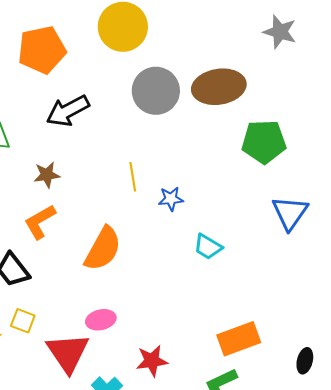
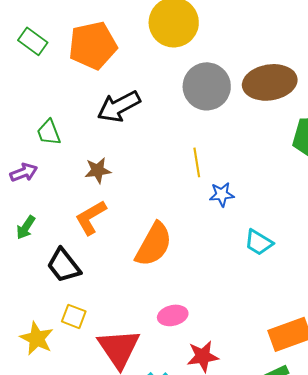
yellow line: (133, 177) -> (197, 162), moved
pink ellipse: (101, 320) -> (173, 315), moved

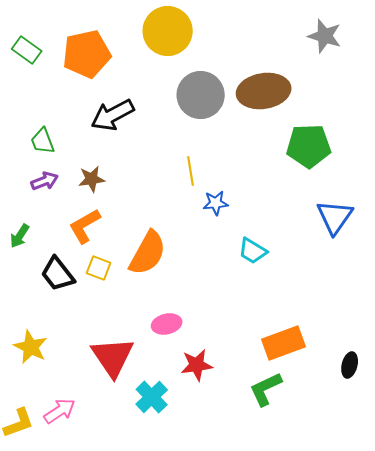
purple arrow: (24, 172) -> (45, 181), moved
yellow square: (74, 316) -> (99, 268), moved

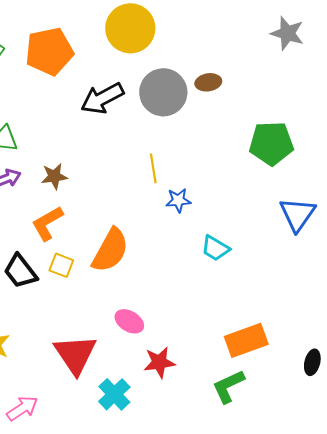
brown ellipse: (264, 91) -> (208, 82), moved, size x0.5
black arrow: (113, 115) -> (102, 98), moved
pink ellipse: (167, 324) -> (129, 321), turned 44

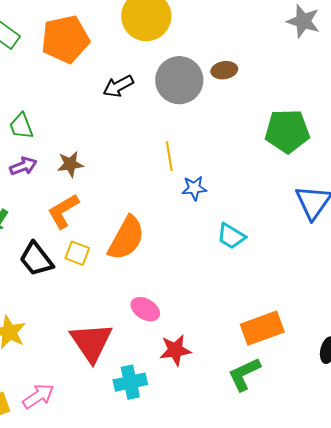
black arrow: (102, 98) -> (118, 86), size x0.7
cyan cross: (114, 394) -> (130, 382), turned 32

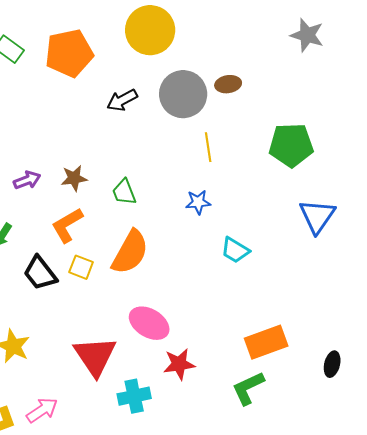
green trapezoid: (21, 126) -> (124, 192), moved
yellow line: (169, 156) -> (208, 147), moved
pink ellipse: (145, 309) -> (149, 323), size x1.4

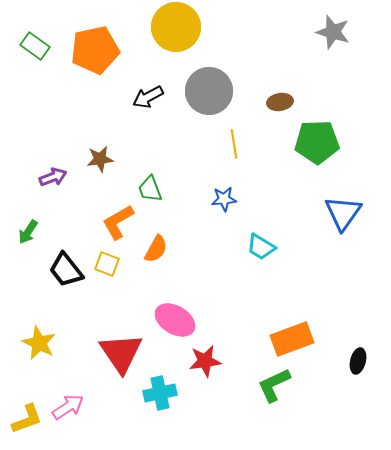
brown ellipse: (228, 84) -> (280, 102), moved
brown star: (74, 178) -> (100, 159), moved
orange L-shape: (67, 225) -> (118, 222), moved
orange semicircle: (130, 252) -> (156, 249), size x0.6

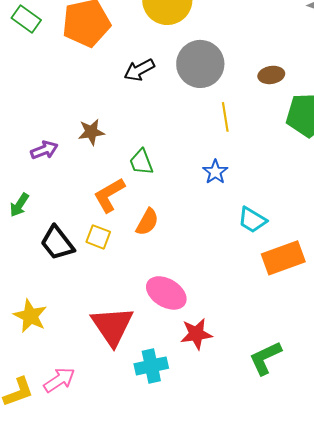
blue star: (224, 199) -> (215, 172), turned -30
orange rectangle: (292, 339) -> (283, 258), moved

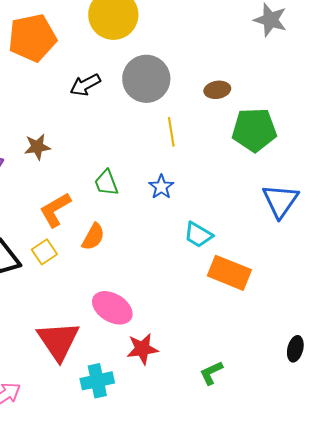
green trapezoid: (141, 162) -> (106, 183), moved
yellow square: (98, 237) -> (44, 252), turned 35
orange rectangle: (283, 258) -> (229, 273), turned 42
green L-shape: (265, 358) -> (211, 373), size x0.7

